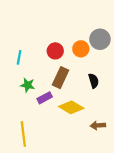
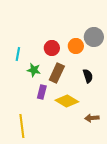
green star: (28, 85) -> (34, 70), moved
purple rectangle: (45, 98) -> (42, 92), turned -48

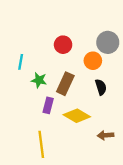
orange circle: (76, 46) -> (93, 61), moved
red circle: (52, 48) -> (63, 45), moved
yellow line: (22, 126) -> (41, 144), moved

